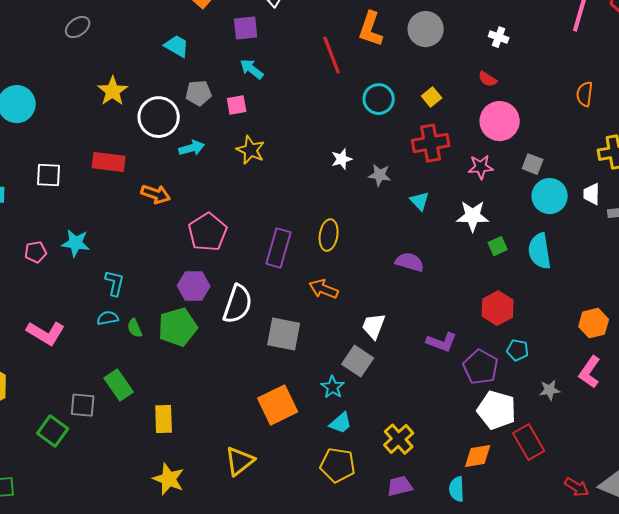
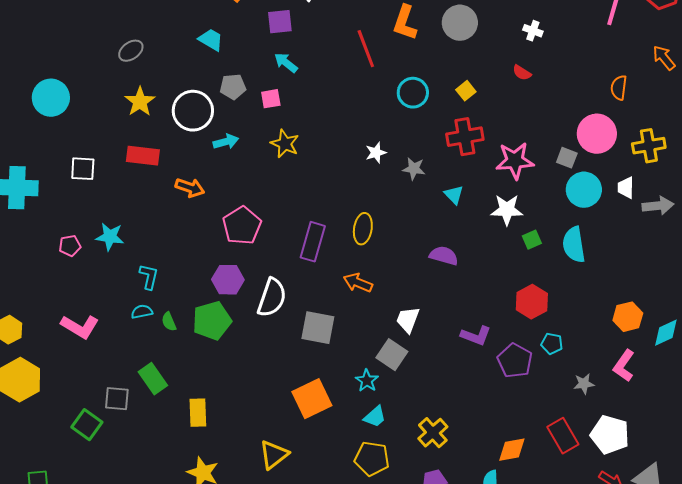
gray ellipse: (78, 27) -> (131, 51), moved
yellow star: (113, 91) -> (140, 102), moved
pink circle: (500, 121) -> (597, 134), moved
pink star: (481, 167) -> (515, 161), size x1.5
white pentagon: (497, 410) -> (610, 435), moved

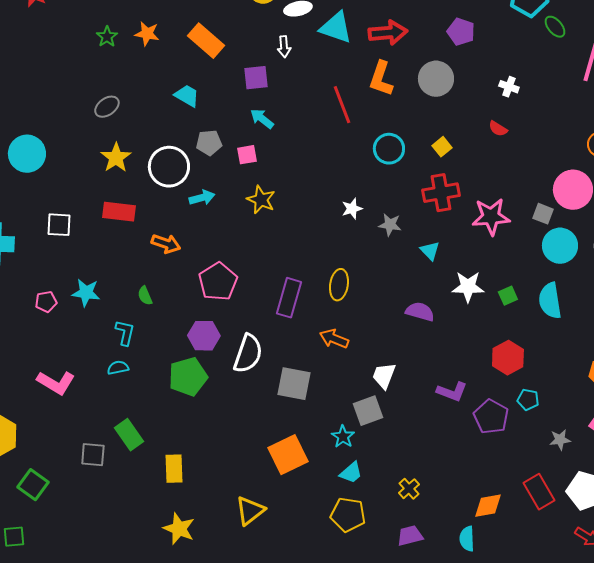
white star: (507, 210) -> (468, 287), moved
green semicircle: (169, 322) -> (145, 296), moved
gray square: (392, 355) -> (368, 411), turned 36
green square: (87, 425) -> (33, 485), moved
yellow cross: (433, 433) -> (409, 489), size x0.7

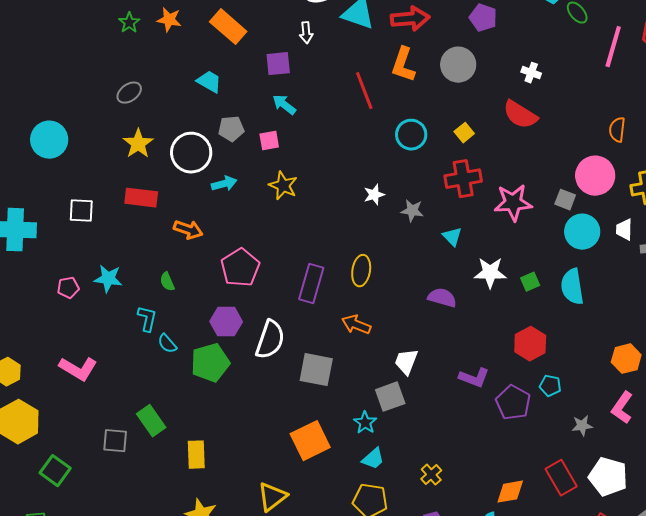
red semicircle: (498, 129) -> (520, 115), size x1.8
cyan semicircle: (118, 368) -> (167, 344), moved, turned -120

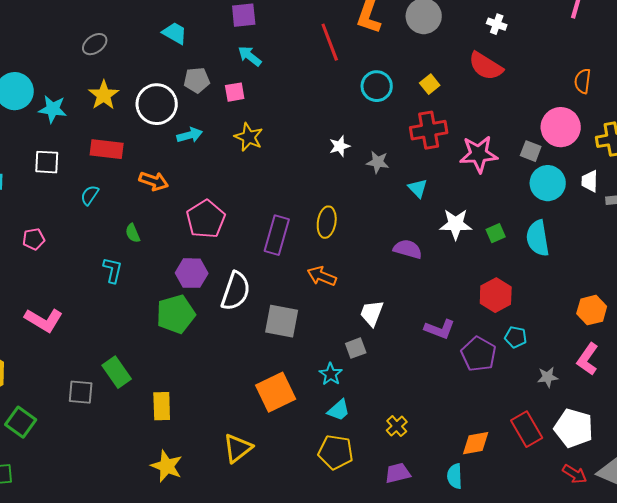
cyan star: (108, 279) -> (53, 109), moved
cyan semicircle: (167, 344) -> (90, 195), moved, turned 75
gray square: (390, 397) -> (356, 348), size x0.7

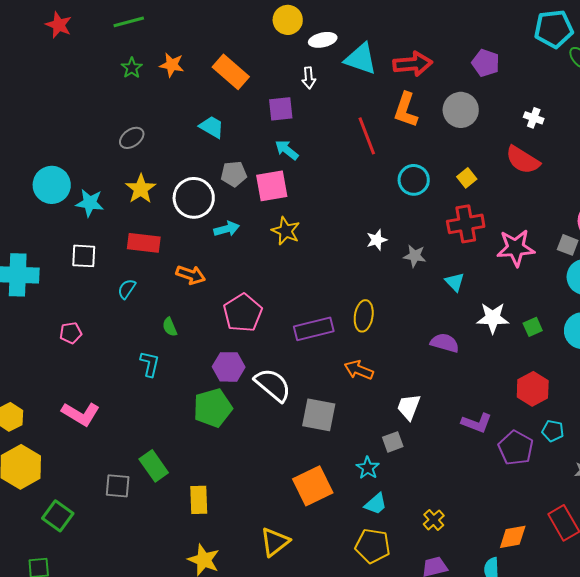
pink square: (235, 92) -> (272, 186), size x1.6
purple rectangle: (277, 235) -> (314, 329), turned 60
white semicircle: (236, 291) -> (273, 385), turned -69

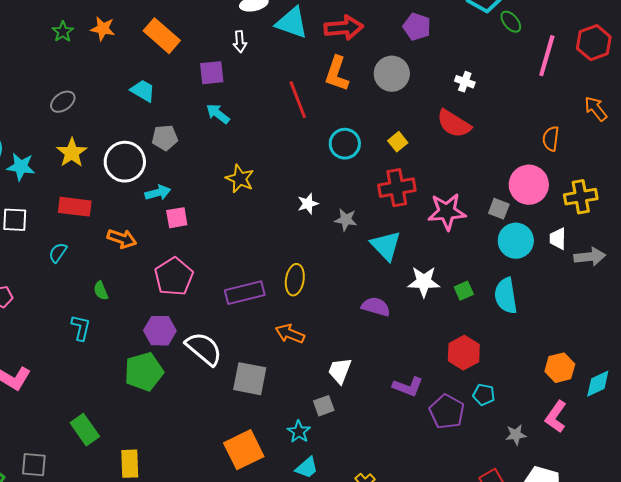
pink square: (272, 186) -> (177, 218), moved, size x0.7
yellow star: (286, 231) -> (240, 179), moved
cyan triangle: (455, 282) -> (386, 246), size x1.6
gray square: (118, 486) -> (34, 465), moved

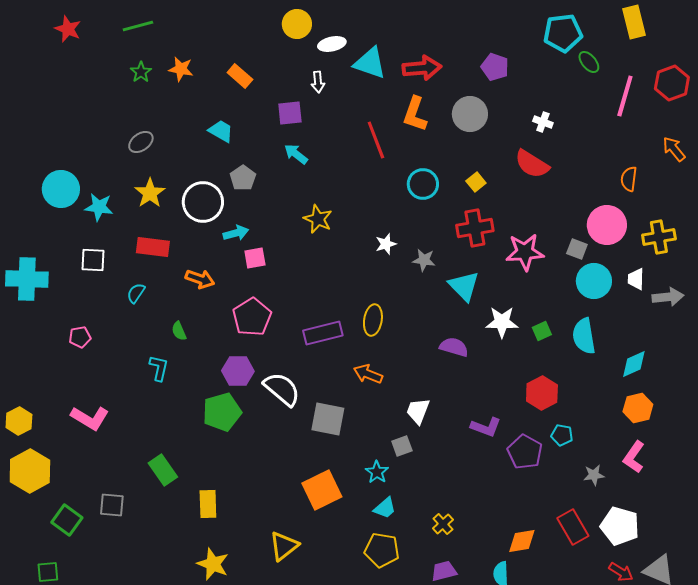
orange rectangle: (162, 36) -> (240, 76), size x0.7
gray pentagon: (165, 138) -> (243, 178), turned -30
cyan diamond: (598, 384) -> (634, 364), moved

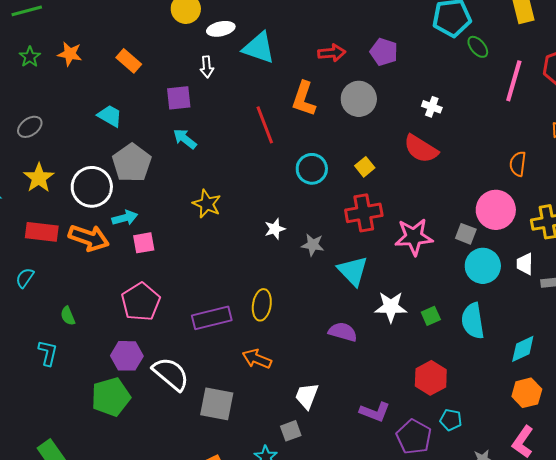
red arrow: (422, 68) -> (332, 53), moved, size x0.7
gray pentagon: (243, 178) -> (132, 163), size x1.5
orange arrow: (200, 279) -> (89, 238), moved, size x1.4

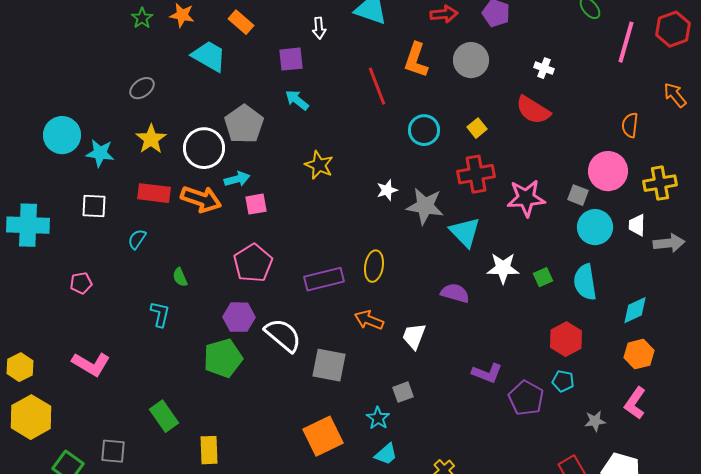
cyan trapezoid: (110, 116) -> (209, 56), moved, size x1.4
gray star: (313, 245) -> (425, 206), size x1.6
red hexagon: (431, 378) -> (566, 339), moved
white trapezoid: (307, 396) -> (414, 336), moved

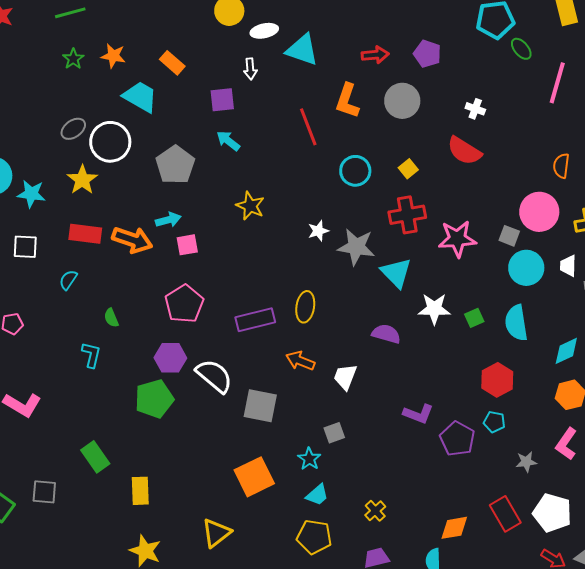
white circle: (204, 148) -> (110, 142), moved

